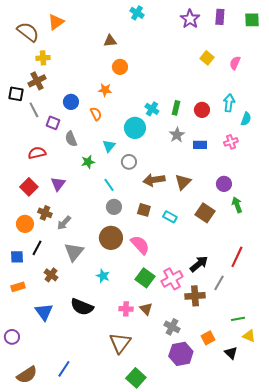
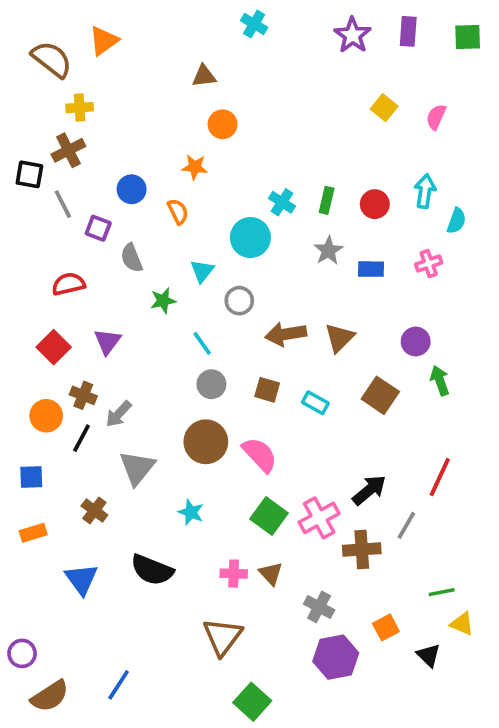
black line: (37, 248) -> (81, 438), moved
purple circle: (12, 337) -> (22, 653), moved

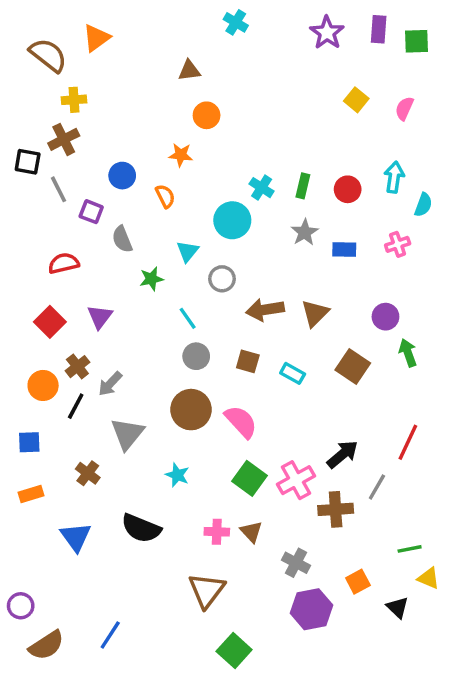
green square: (468, 37) -> (416, 41), moved
brown cross: (83, 395) -> (77, 367), turned 30

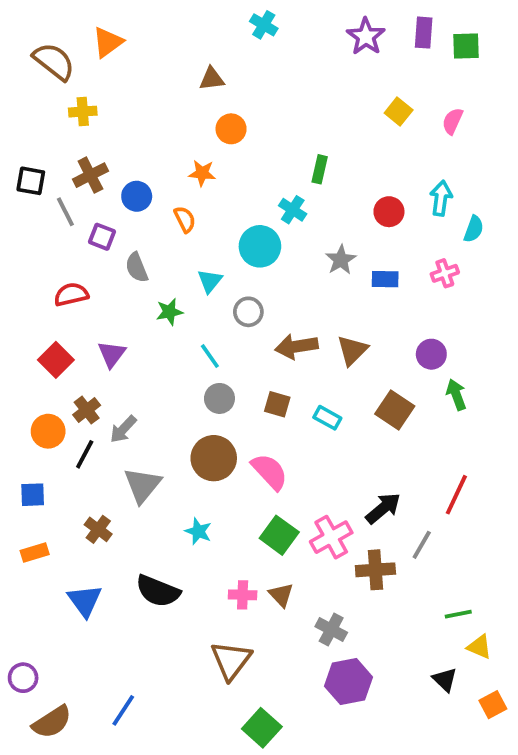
brown cross: (64, 139) -> (90, 175), moved
green rectangle: (303, 186) -> (320, 169), moved
orange square: (358, 582) -> (493, 705), moved

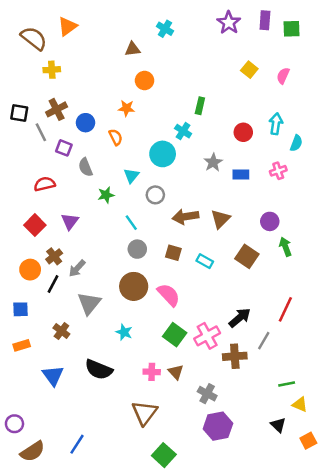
cyan cross: (264, 25) -> (165, 29), moved

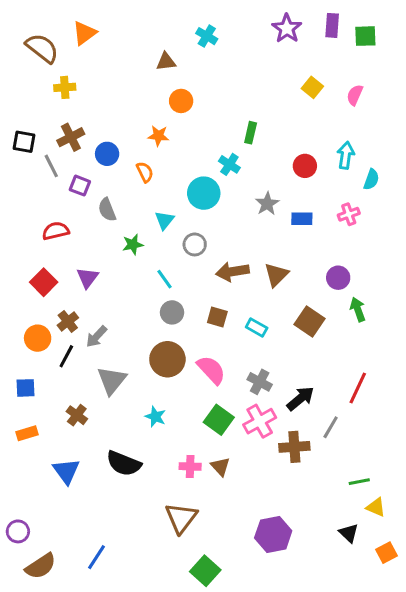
gray cross: (207, 394) -> (260, 382), moved

